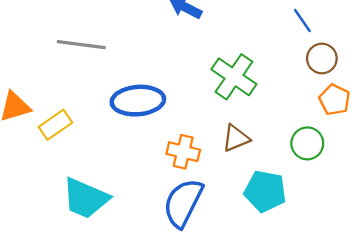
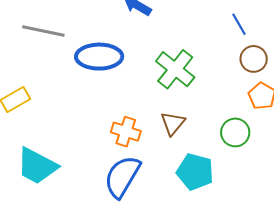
blue ellipse: (138, 101) -> (99, 57), moved
brown triangle: (236, 138) -> (173, 123), turned -32

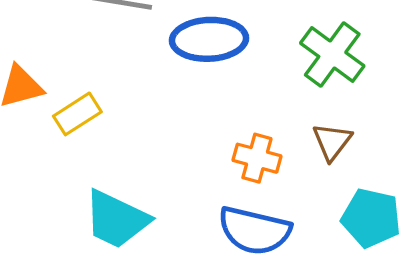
blue semicircle: (122, 176) -> (254, 231), turned -105

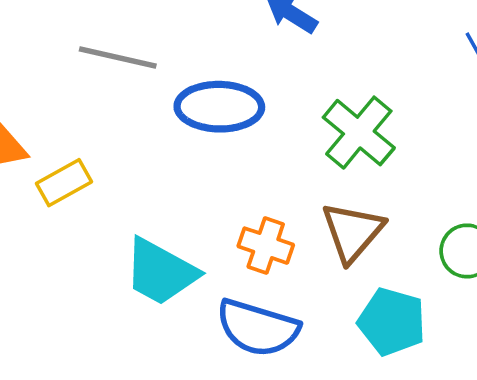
brown triangle: (332, 142) -> (353, 232), size x1.4
cyan trapezoid: (116, 219) -> (161, 272), moved

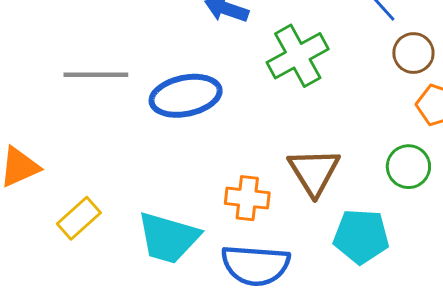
green cross: (359, 133) -> (298, 56), moved, turned 34
yellow rectangle: (64, 183) -> (79, 218), moved

